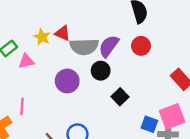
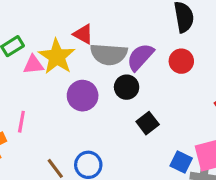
yellow star: (42, 37) -> (57, 57), moved, size x1.6

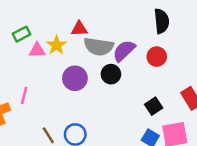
red triangle: (83, 34) -> (79, 29), turned -36
yellow star: (57, 57) -> (57, 45), size x0.7
black square: (148, 123) -> (154, 106), moved

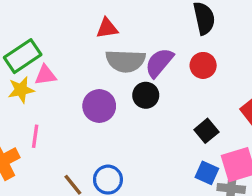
red triangle: (79, 29) -> (107, 28), moved
green rectangle: (22, 34) -> (23, 56), size x1.5
yellow star: (57, 45) -> (21, 90), moved, turned 30

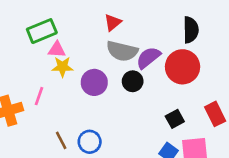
red triangle: (107, 28) -> (113, 22), turned -42
red circle: (203, 65) -> (183, 67), size x1.6
yellow star: (21, 90) -> (62, 67), moved

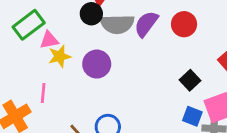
red circle: (183, 67) -> (184, 24), size x0.7
black circle: (133, 81) -> (91, 14), moved

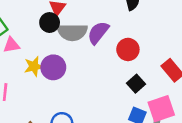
red circle: (184, 24) -> (128, 49), moved
yellow star: (60, 56) -> (34, 66), moved

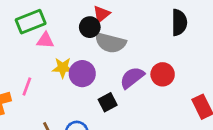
purple semicircle: (98, 33) -> (132, 78), moved
black square: (136, 84) -> (108, 102), moved

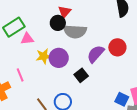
pink line: (27, 86) -> (20, 75), turned -32

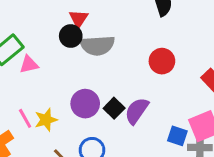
purple semicircle: (96, 54) -> (137, 111), moved
yellow star: (44, 56) -> (46, 120), moved
purple circle: (59, 58) -> (85, 104), moved

